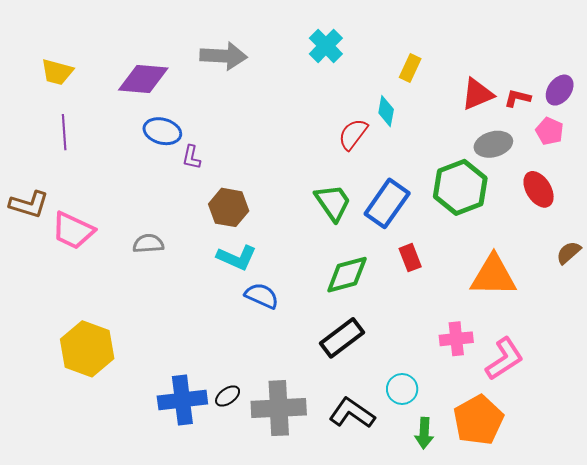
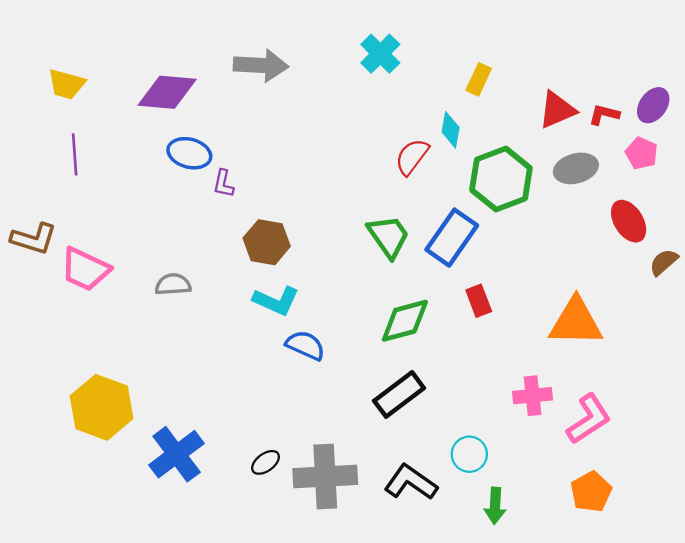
green hexagon: (460, 187) -> (501, 179), moved
brown semicircle: (569, 253) -> (664, 262), moved
blue cross: (182, 400) -> (177, 454), moved, turned -30
orange pentagon: (478, 420) -> (591, 492), moved, size x0.7

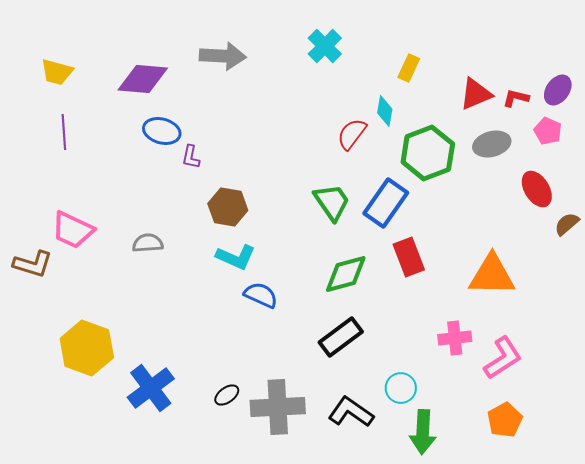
brown L-shape: (34, 239) -> (33, 264), moved
red rectangle: (479, 301) -> (409, 257), size x1.4
green arrow: (495, 506) -> (423, 432), size x1.4

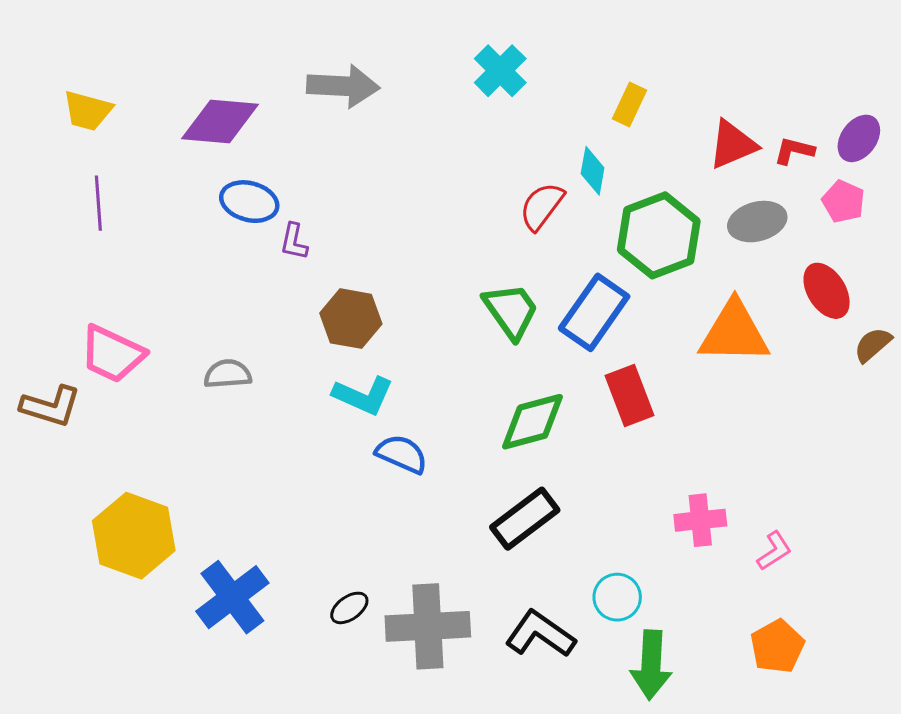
orange triangle: (492, 275) -> (734, 332), moved
pink L-shape: (503, 358) -> (774, 551), size x0.6

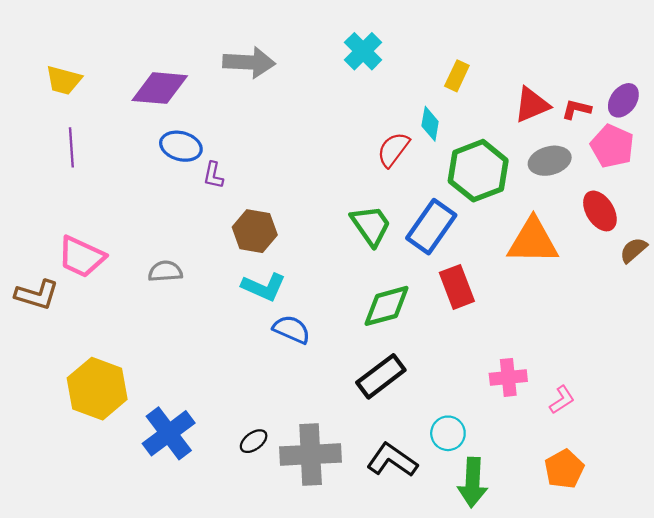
pink pentagon: (843, 202) -> (612, 146), size x1.4

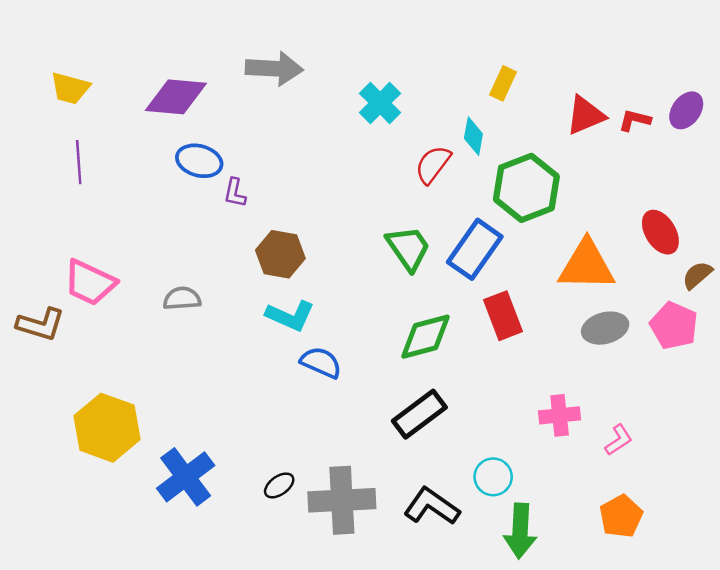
cyan cross: (363, 51) -> (380, 103), moved
pink pentagon: (612, 146) -> (674, 326), moved
gray ellipse: (550, 161) -> (605, 328), moved

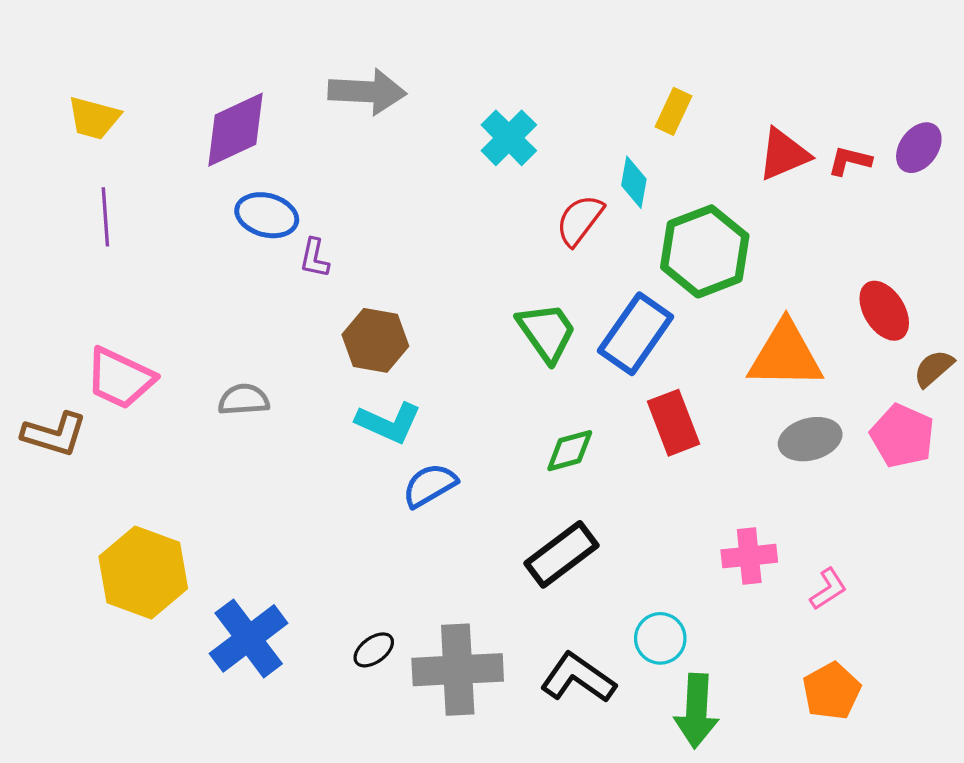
purple diamond: (176, 97) -> (235, 130), turned -30
green diamond: (426, 337) -> (570, 451), size x0.7
blue semicircle: (321, 362) -> (430, 485), turned -54

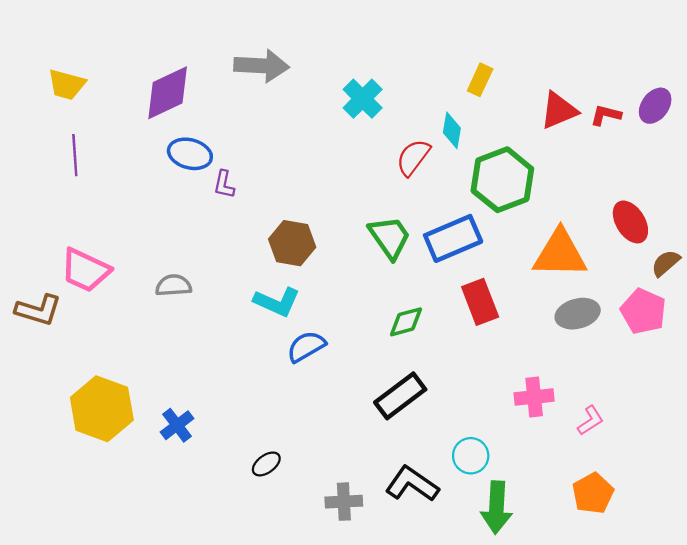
blue rectangle: (636, 334) -> (453, 238), turned 32
brown hexagon: (375, 340) -> (292, 243), moved
blue cross: (249, 638) -> (177, 425), moved, size x0.6
gray cross: (458, 670) -> (344, 502), moved, size x0.6

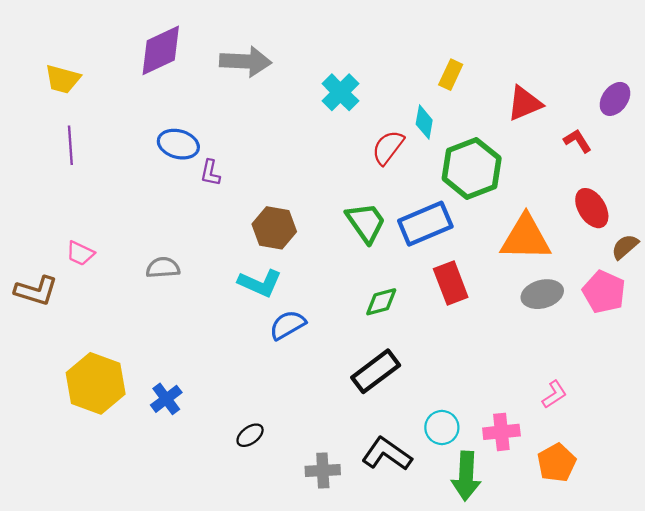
purple diamond: (168, 93) -> (161, 50), moved
red L-shape: (606, 115) -> (577, 141), moved, turned 44
pink trapezoid: (85, 270) -> (80, 253), size x0.6
pink cross: (534, 397) -> (501, 432), moved

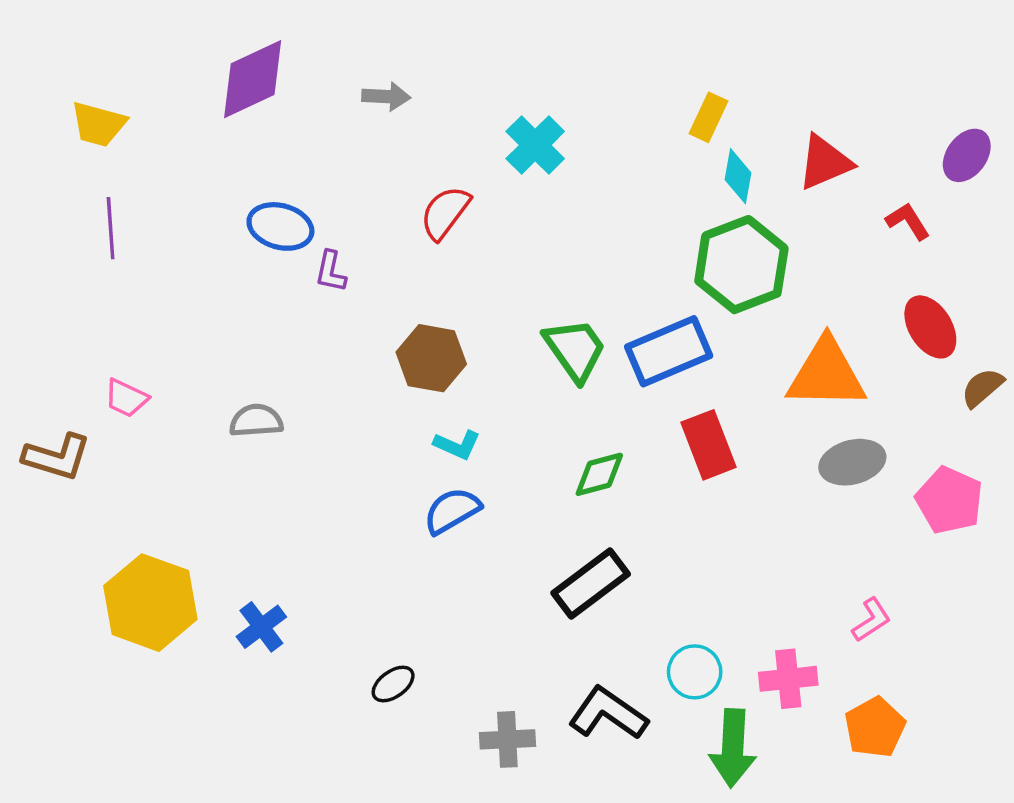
gray arrow: (246, 61) -> (386, 96), size x0.6
cyan diamond: (424, 122) -> (738, 176), moved
red semicircle: (388, 147) -> (445, 213), moved
cyan L-shape: (260, 283) -> (457, 445), moved, size x0.7
pink pentagon: (604, 292) -> (949, 500), moved

